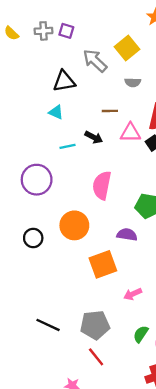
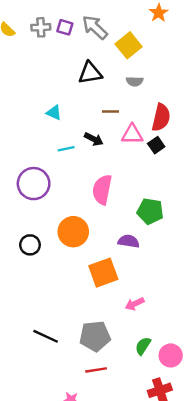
gray arrow: (95, 61) -> (95, 27), moved
black triangle: (64, 81) -> (90, 73), moved
red line: (96, 357) -> (96, 370), turned -60

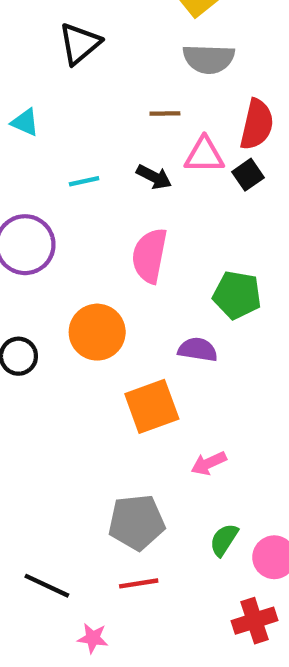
black triangle: (90, 73) -> (80, 44), moved, turned -30
gray semicircle: (135, 81) -> (209, 59), size x1.6
cyan triangle: (54, 113) -> (25, 122), moved
black arrow: (94, 139) -> (154, 177), moved
black line: (46, 336) -> (47, 586), moved

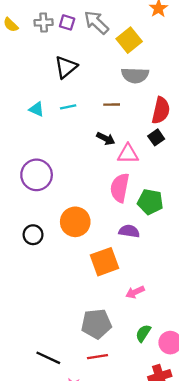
pink triangle: (204, 155) -> (128, 154), moved
cyan line: (84, 181) -> (68, 107), moved
pink semicircle: (150, 256) -> (120, 188), moved

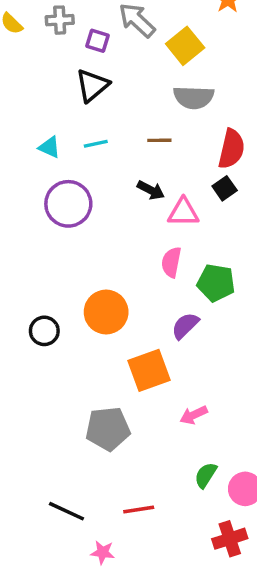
purple square: (67, 22) -> (98, 41), moved
purple circle: (37, 175) -> (68, 204), moved
pink semicircle: (120, 188) -> (171, 262), size x0.7
purple semicircle: (129, 231) -> (185, 326), turned -54
gray pentagon: (96, 324) -> (108, 429), moved

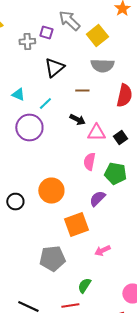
gray cross: (60, 20) -> (27, 42), moved
black triangle: (92, 85) -> (54, 68), moved
cyan line: (96, 144) -> (45, 104), moved, turned -32
black square: (225, 188) -> (120, 138), moved
green semicircle: (206, 475) -> (84, 286), moved

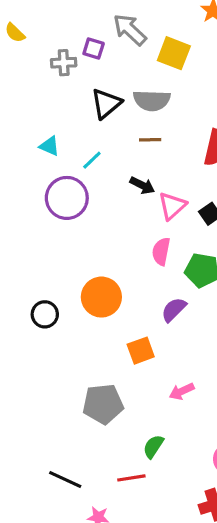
yellow square: (97, 36) -> (174, 53), turned -30
gray semicircle: (102, 66) -> (152, 100), moved
pink triangle: (96, 132) -> (172, 206), turned -42
orange square: (76, 224) -> (141, 351), size x0.7

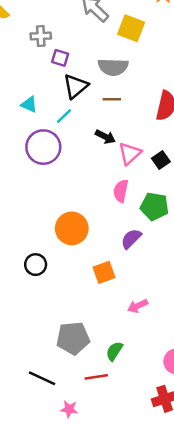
purple square: (94, 49) -> (60, 58), moved
black triangle: (106, 104) -> (76, 86), moved
black circle: (45, 314) -> (36, 265), moved
gray pentagon: (103, 404) -> (73, 338), moved

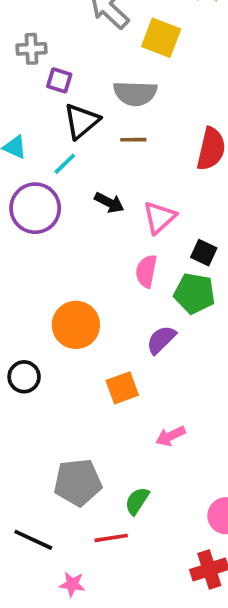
black arrow: (105, 137) -> (109, 203), moved
black square: (161, 160) -> (204, 253), moved, turned -30

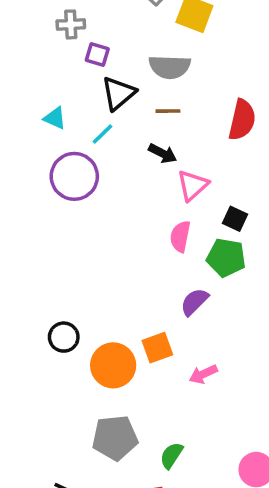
black arrow: (109, 203) -> (163, 153), moved
orange circle: (76, 325) -> (113, 365), moved
pink arrow: (170, 436) -> (203, 374), moved

